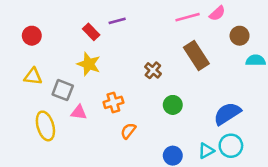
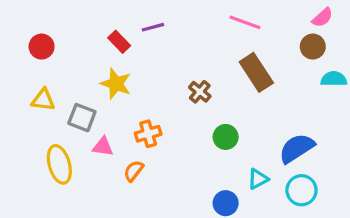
pink semicircle: (217, 13) -> (322, 17), moved
pink line: (188, 17) -> (245, 22), turned 35
orange semicircle: (128, 131) -> (134, 171), moved
cyan triangle: (206, 151) -> (258, 179), moved

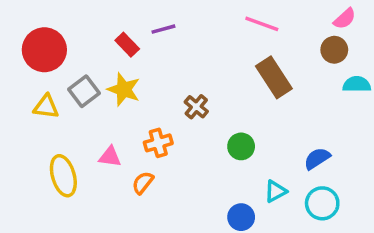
red circle: (42, 47) -> (44, 50), size x1.6
brown cross: (200, 92) -> (196, 107), moved
gray square: (82, 118) -> (84, 91), moved, turned 32
blue semicircle: (297, 148) -> (317, 158), size x0.7

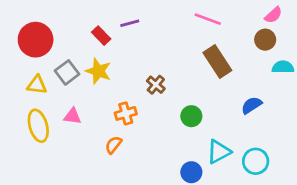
pink triangle: (110, 157) -> (72, 116), moved
blue semicircle: (317, 158) -> (251, 105), moved
yellow ellipse: (63, 176) -> (38, 126), moved
cyan triangle: (276, 191) -> (219, 152), size x1.4

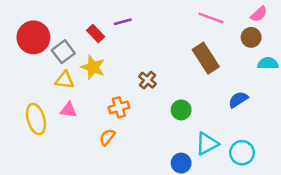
pink line: (208, 19) -> (211, 18), moved
gray square: (67, 72) -> (63, 52), moved
yellow triangle: (37, 85) -> (65, 80), moved

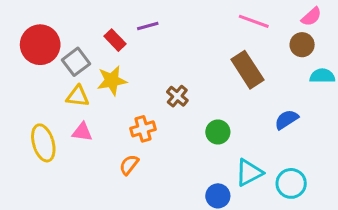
yellow star: (93, 67) -> (112, 81), turned -30

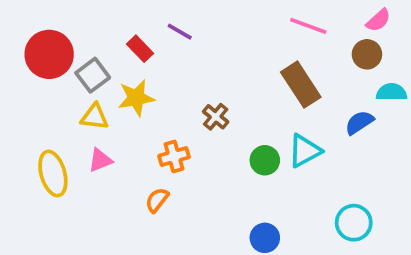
purple line: (148, 26) -> (180, 32), turned 45
blue semicircle: (286, 120) -> (359, 122), moved
pink triangle: (82, 132) -> (100, 160), turned -30
cyan triangle: (249, 173) -> (305, 151), moved

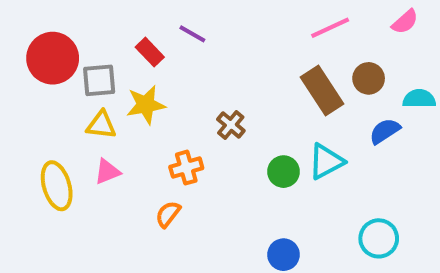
pink line: (308, 26) -> (330, 28), turned -45
brown circle: (367, 54) -> (369, 78), moved
gray square: (93, 75) -> (99, 80), turned 32

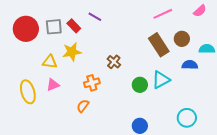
gray square: (99, 80) -> (54, 27), moved
blue semicircle: (385, 131) -> (190, 65), turned 35

